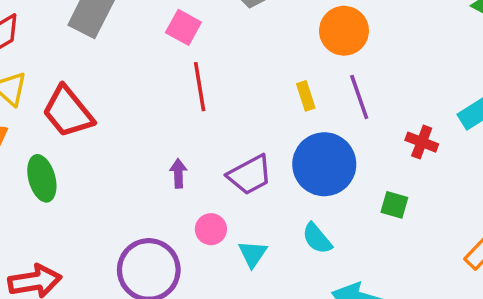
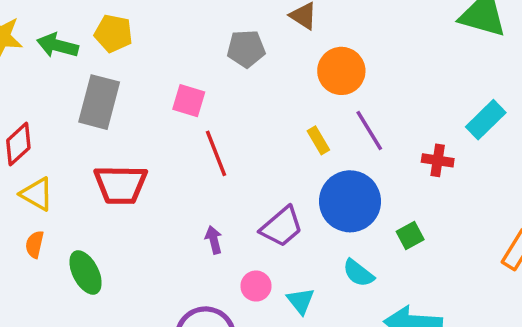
red trapezoid: (68, 112) -> (121, 185), moved, turned -38
green square: (394, 205) -> (410, 235), moved, turned -32

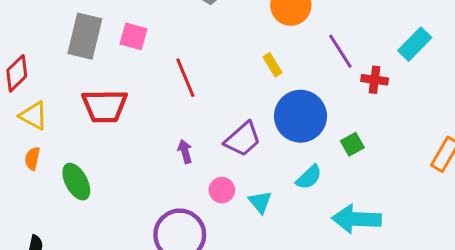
pink square: (189, 101) -> (134, 36), moved
purple line: (369, 130) -> (340, 51), moved
cyan semicircle: (358, 273) -> (309, 177), turned -80

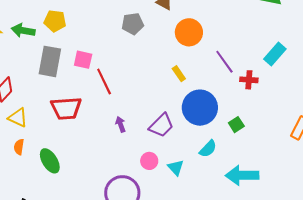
red line: (185, 78) -> (104, 81), moved
purple arrow: (185, 152) -> (121, 124), moved

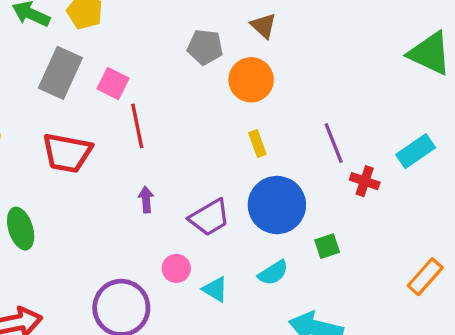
orange circle: (189, 32) -> (251, 80), moved
cyan triangle: (176, 168) -> (215, 289), turned -30

